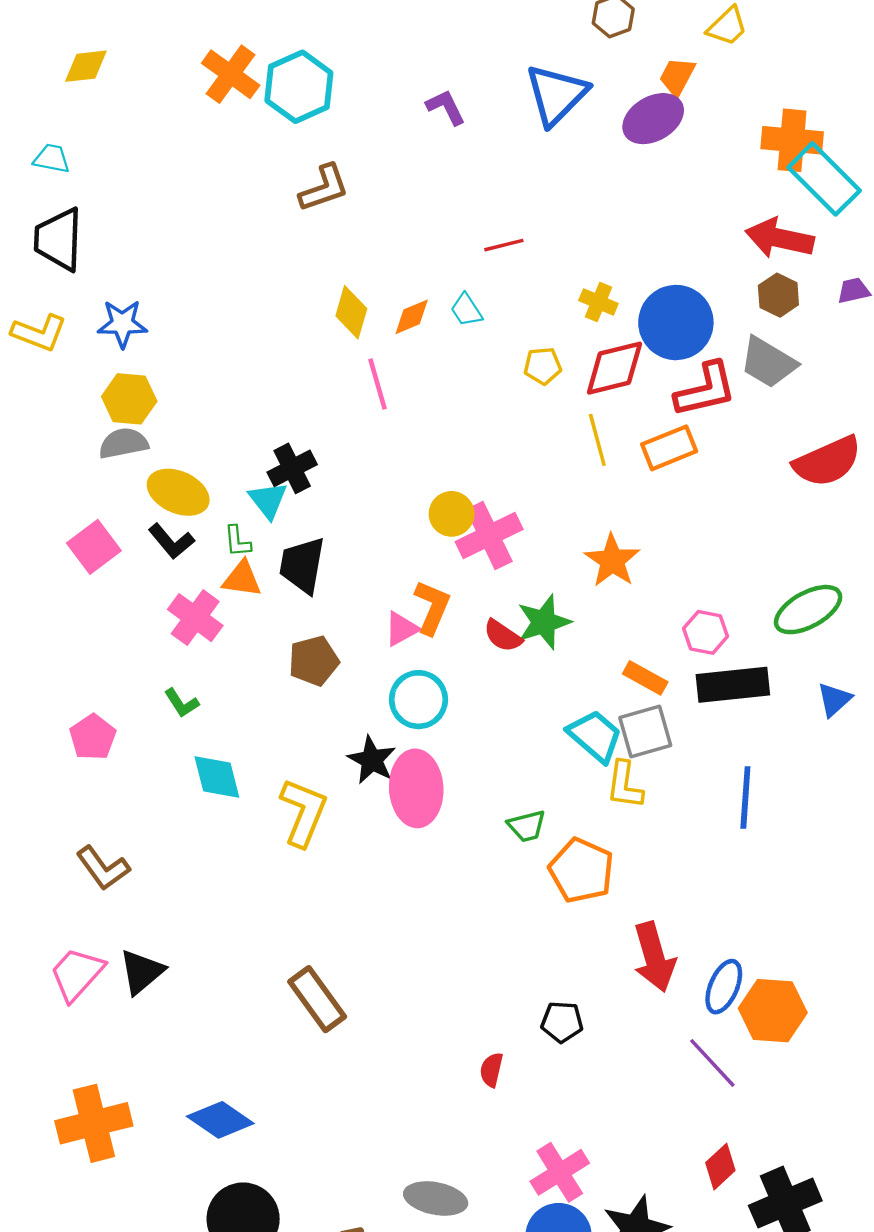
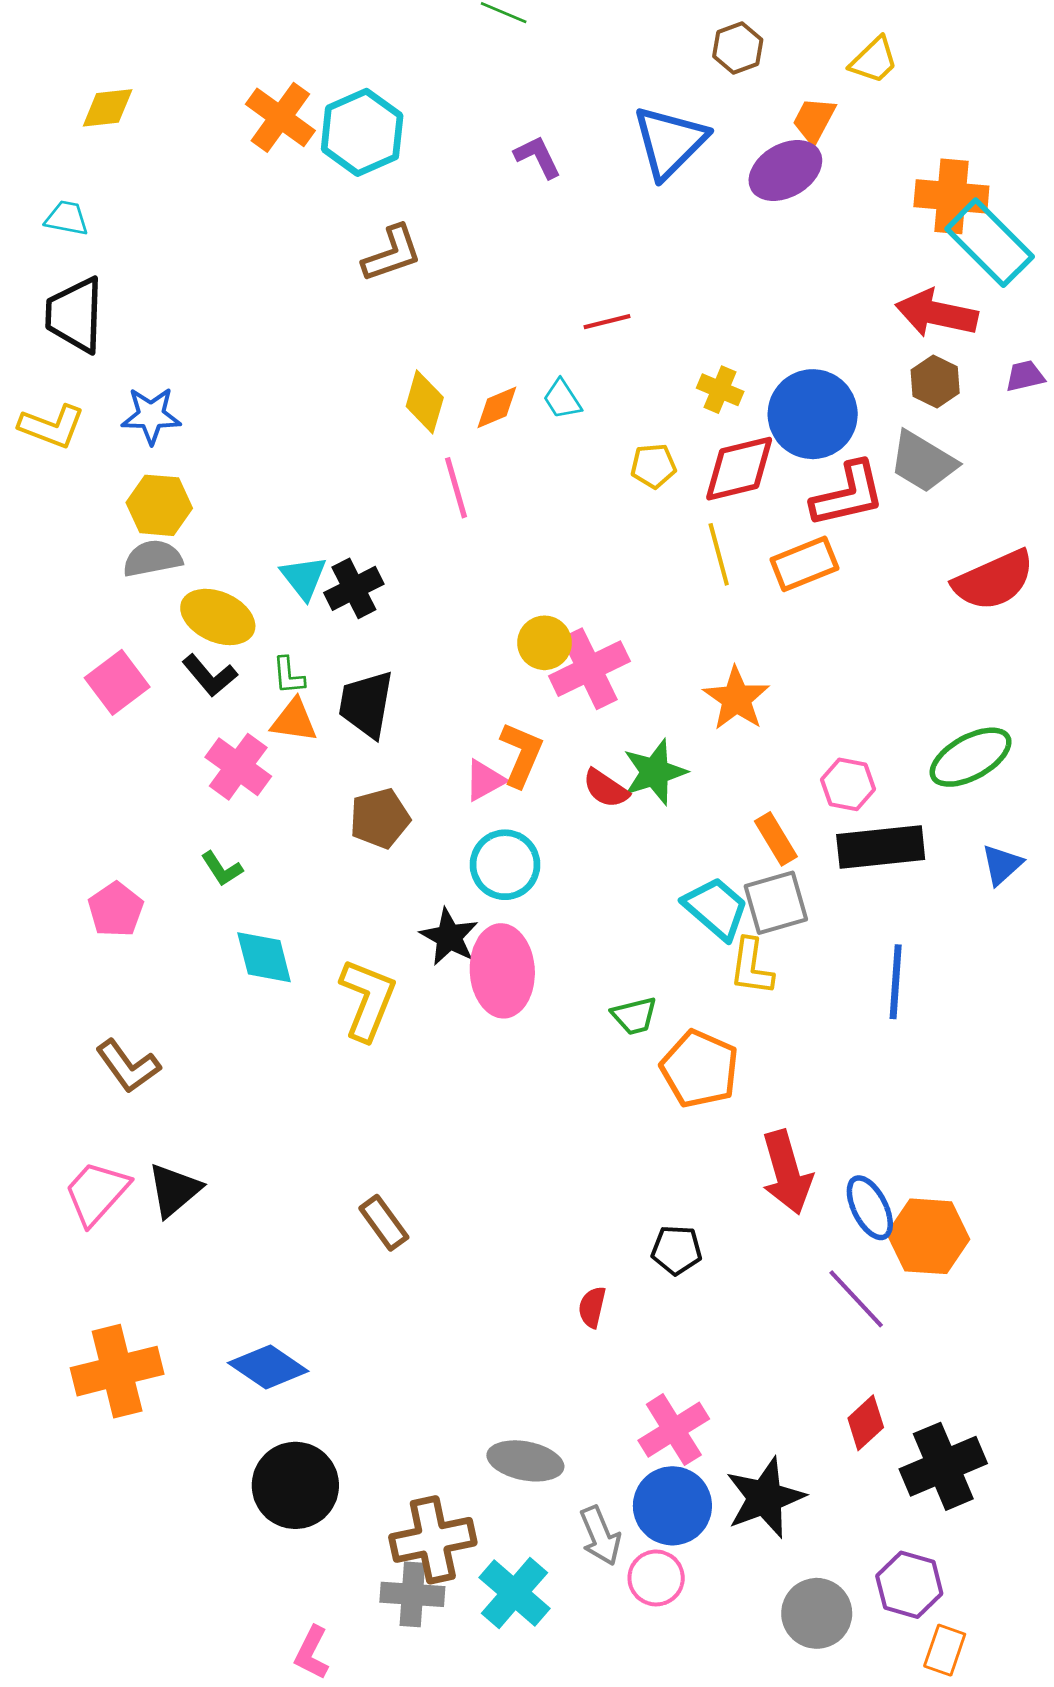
cyan triangle: (268, 500) -> (304, 577), moved
orange rectangle: (645, 678) -> (776, 839), turned 30
blue ellipse: (724, 987) -> (870, 1208), turned -50
brown rectangle: (317, 999) -> (384, 1223), size x0.7

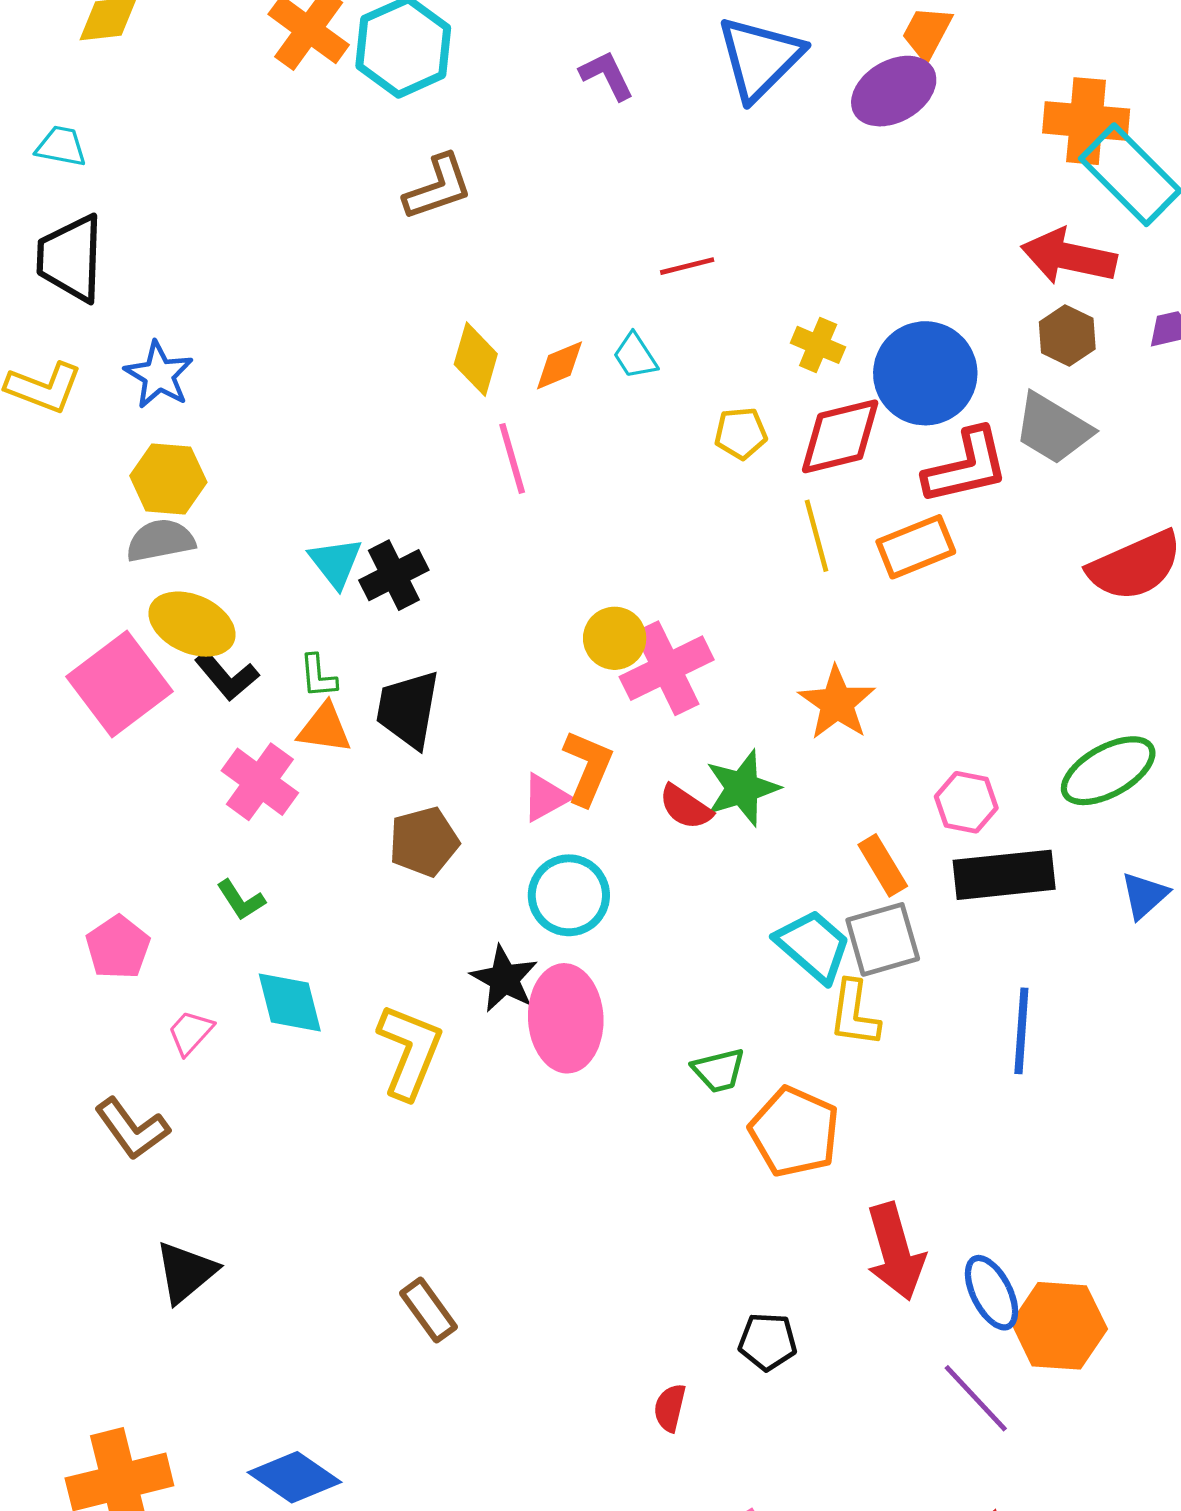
blue star: (151, 416) -> (159, 375), turned 30
yellow ellipse: (218, 617) -> (192, 624), moved
pink square: (117, 682) -> (119, 684), size x1.4
pink trapezoid: (97, 1193) -> (190, 1032), moved, size x0.6

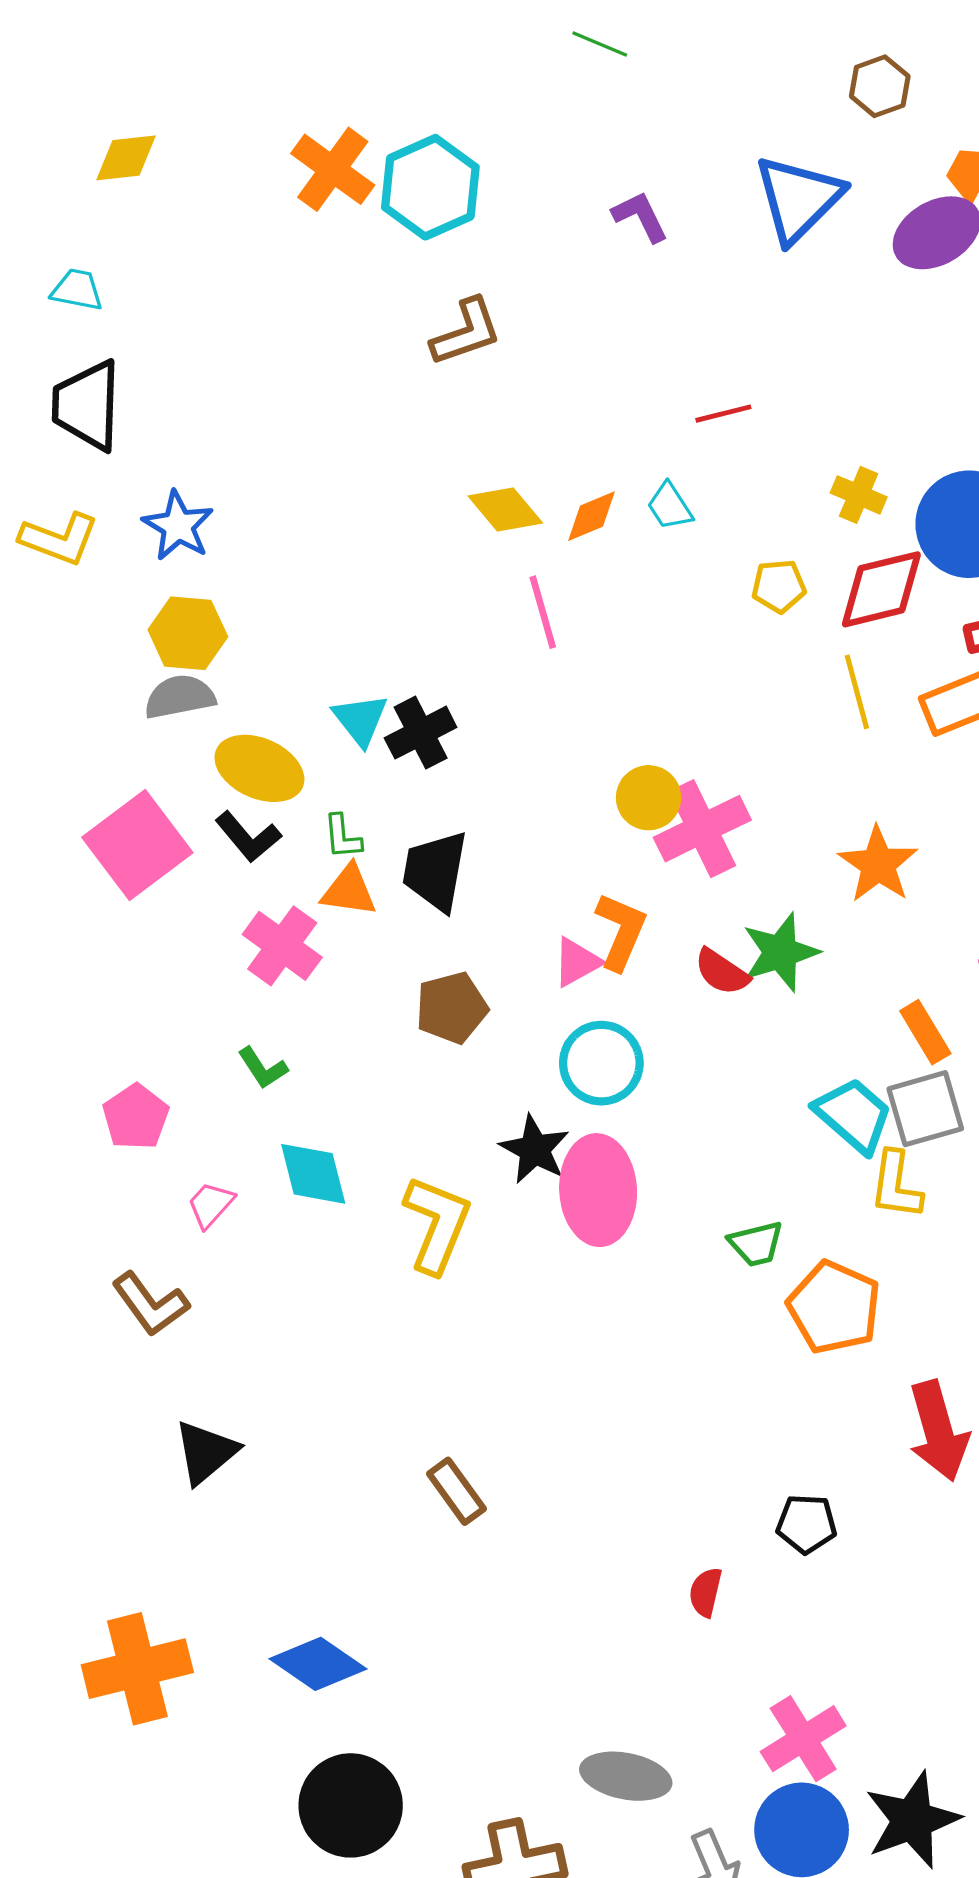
yellow diamond: (476, 359) -> (505, 510), turned -56
yellow ellipse: (192, 624) -> (259, 768), moved

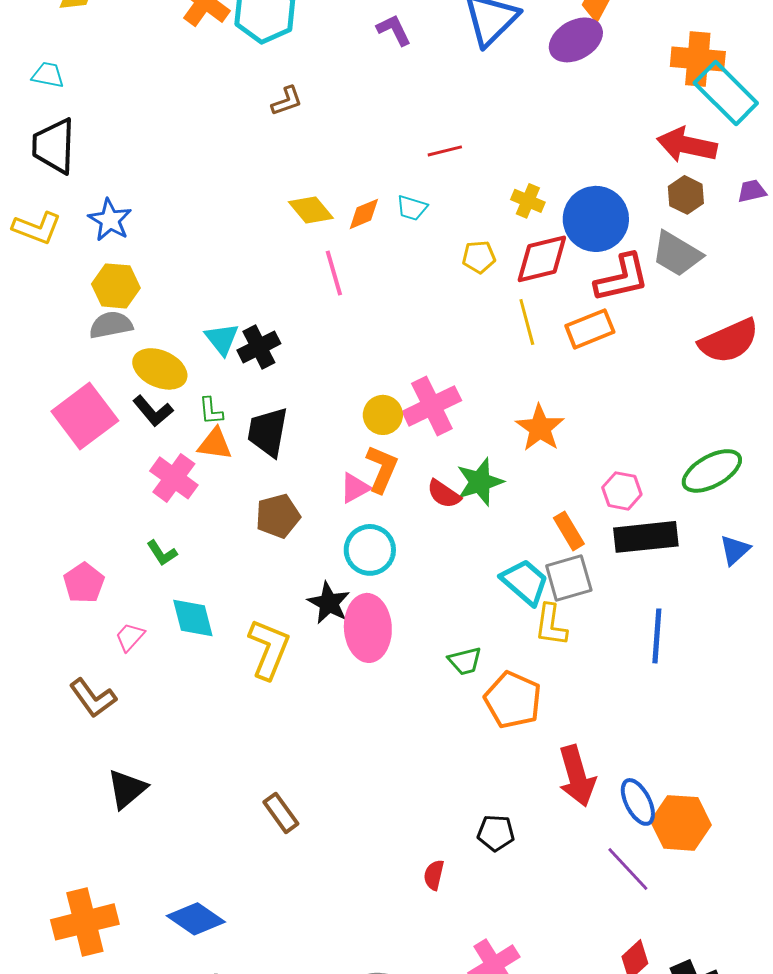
brown L-shape: (466, 332) -> (287, 101), size x0.7
cyan trapezoid: (670, 506) -> (412, 208), turned -40
yellow circle: (649, 798) -> (383, 415), moved

